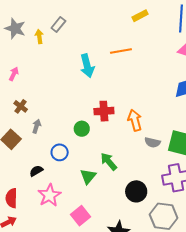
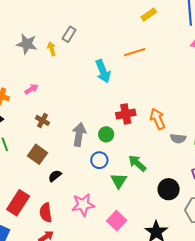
pink arrow: (14, 74) -> (31, 89), turned 40
gray arrow: (37, 126) -> (79, 135), moved, size x1.6
blue circle: (60, 152) -> (99, 160), moved
black semicircle: (36, 171) -> (55, 176), moved
pink star: (49, 195) -> (83, 205), turned 30

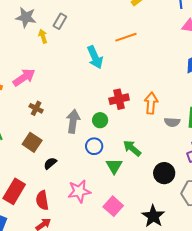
gray star: (27, 44) -> (26, 17), moved
pink arrow: (31, 89) -> (24, 77), size x1.6
orange arrow: (158, 119) -> (151, 103), turned 30

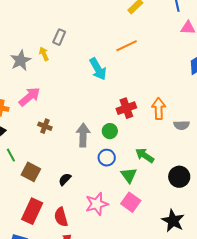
gray star: (26, 17) -> (21, 60), moved, turned -30
brown square: (32, 142) -> (31, 172), moved
pink square: (113, 206) -> (131, 202), moved

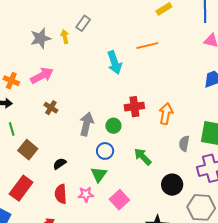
gray semicircle: (182, 125) -> (184, 144), moved, turned 91
green triangle: (129, 175) -> (99, 174), moved
pink star: (97, 204) -> (86, 194), size x0.7
red semicircle: (61, 217) -> (61, 194), moved

